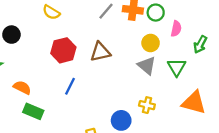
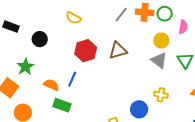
blue line: (70, 86) -> (72, 79), moved

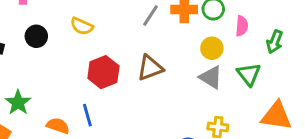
black circle: (40, 39) -> (36, 36), moved
blue line: (72, 79) -> (87, 115), turned -35

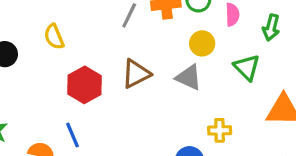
yellow semicircle: (82, 26) -> (54, 37), turned 50
gray triangle: (211, 77) -> (189, 77), moved

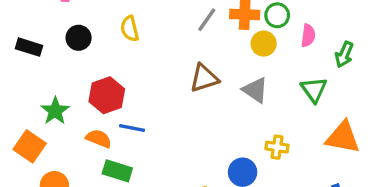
yellow circle: (202, 43) -> (264, 44), moved
red hexagon: (84, 85) -> (107, 95), moved
blue line: (73, 135) -> (132, 128), turned -65

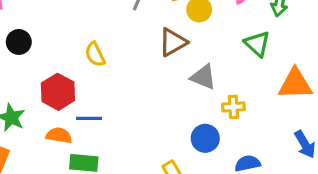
yellow semicircle: (130, 29) -> (95, 54), moved
brown triangle: (204, 78) -> (173, 42), moved
gray triangle: (255, 90) -> (203, 77), moved

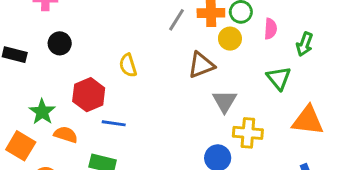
gray triangle: (203, 77) -> (225, 101), turned 30
yellow cross: (233, 107) -> (248, 133), size x1.4
orange semicircle: (59, 135) -> (66, 135), moved

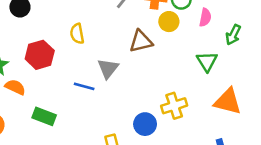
gray triangle: (225, 101) -> (108, 68), moved
blue line: (114, 123) -> (84, 86), moved
yellow cross: (248, 133) -> (174, 106), turned -30

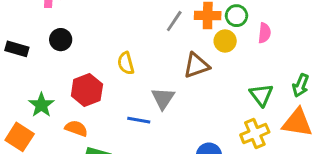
green arrow: (233, 35) -> (301, 85), moved
green triangle: (207, 61) -> (261, 95), moved
orange semicircle: (15, 87) -> (76, 128), moved
yellow cross: (174, 106) -> (255, 133), moved

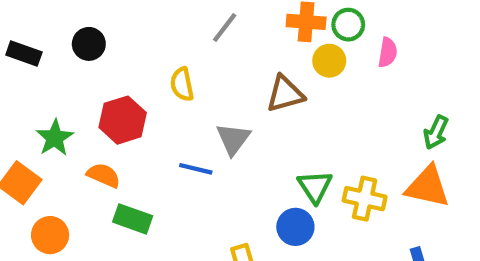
gray line: (174, 21) -> (225, 27), moved
green triangle: (261, 95) -> (315, 187), moved
yellow cross: (255, 133) -> (365, 199), turned 32

